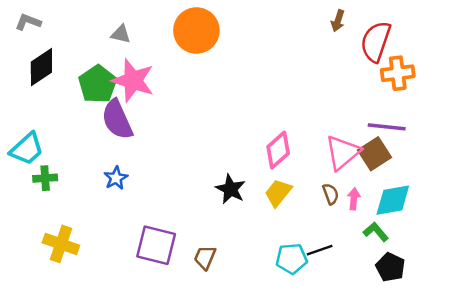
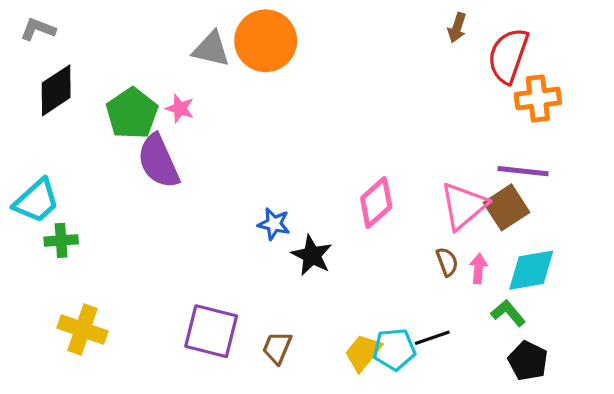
gray triangle: (121, 34) -> (211, 49), moved, size x1.4
pink star: (133, 81) -> (180, 108), size x0.5
blue star: (116, 178) -> (274, 224), moved, turned -30
yellow trapezoid: (278, 193) -> (363, 353), moved

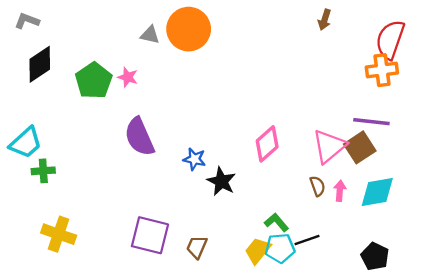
gray triangle: (211, 49) -> (150, 35), size x0.7
red semicircle: (508, 56) -> (390, 40), moved
purple semicircle: (158, 161) -> (139, 137), moved
green L-shape: (508, 313) -> (276, 222), moved

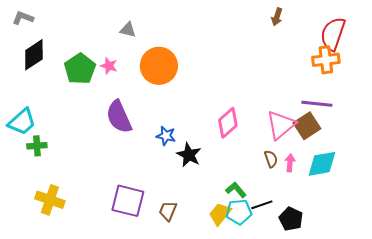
orange circle: (189, 29) -> (159, 66), moved
black pentagon: (375, 256) -> (291, 219), moved

